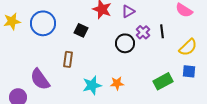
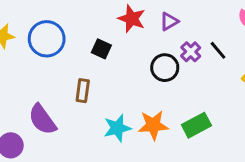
black line: (162, 31) -> (218, 50), turned -32
green rectangle: (163, 81) -> (196, 125), moved
orange star: (117, 83) -> (153, 125), size x1.5

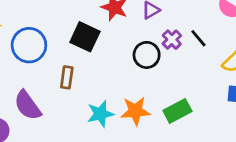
blue circle: (47, 39) -> (29, 45), moved
black square: (101, 49) -> (85, 37), size x1.5

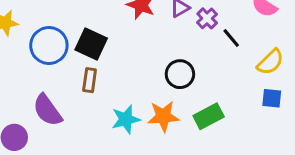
black square: (85, 37) -> (91, 44), moved
purple cross: (172, 40) -> (207, 18), moved
black circle: (147, 55) -> (180, 74), moved

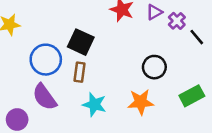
blue circle: (49, 45) -> (46, 60), moved
green rectangle: (209, 116) -> (192, 96), moved
cyan star: (126, 119) -> (94, 105), moved, turned 30

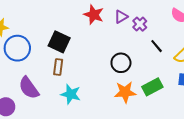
black line: (197, 37) -> (157, 46), moved
blue circle: (46, 60) -> (17, 48), moved
orange star: (141, 102) -> (125, 92), moved

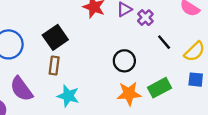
black square: (59, 42) -> (55, 37), turned 30

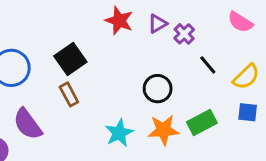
brown rectangle: (54, 65) -> (69, 94), turned -36
cyan star: (68, 96) -> (119, 133), moved, turned 30

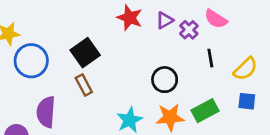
pink semicircle: (240, 22) -> (216, 19), moved
black line: (208, 65) -> (210, 58), turned 30
purple semicircle: (28, 124) -> (46, 112), turned 40

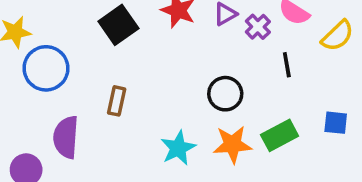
black square: (85, 53) -> (118, 25), moved
yellow semicircle: (245, 69) -> (338, 36), moved
brown rectangle: (84, 85) -> (117, 101), turned 40

